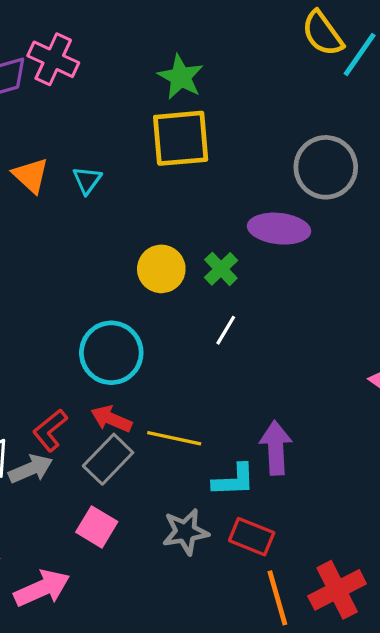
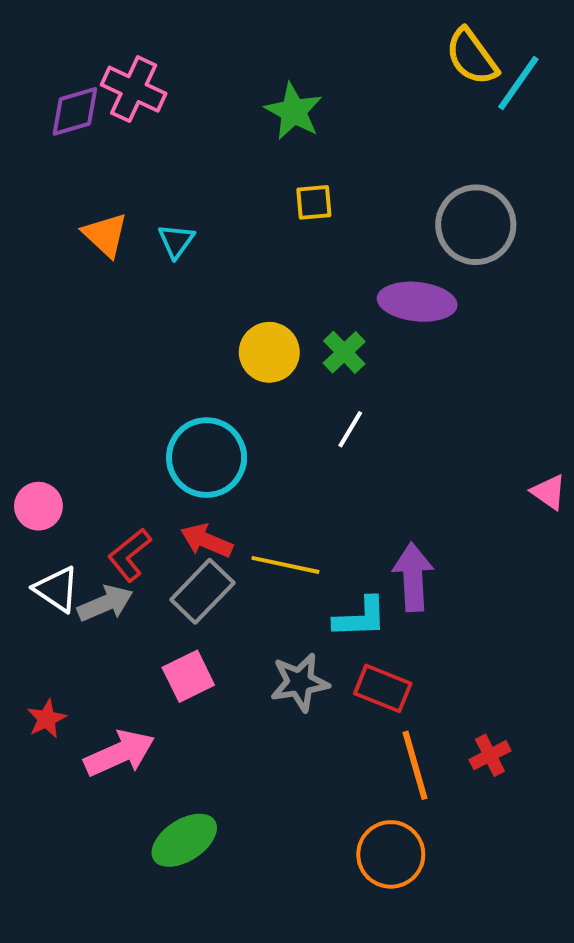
yellow square: (181, 138) -> (314, 202), moved, size x0.5
pink square: (97, 527) -> (188, 676), turned 33
red cross: (337, 590) -> (490, 755), size x0.6

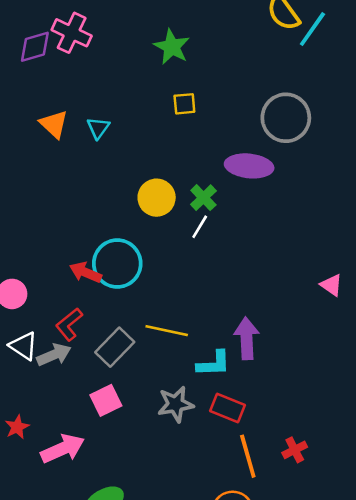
white line: (350, 429) -> (200, 227), moved
red arrow: (207, 541) -> (86, 272), moved

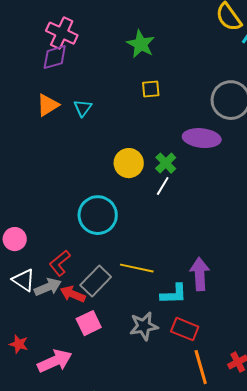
purple diamond: (35, 47) -> (55, 57), moved
orange triangle: (54, 124) -> (48, 105), turned 45
red arrow: (86, 272) -> (73, 294), moved
red star: (17, 427) -> (19, 344), turned -30

